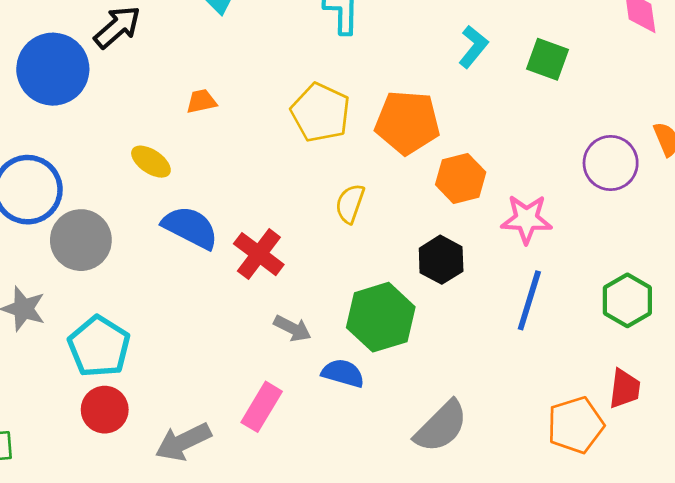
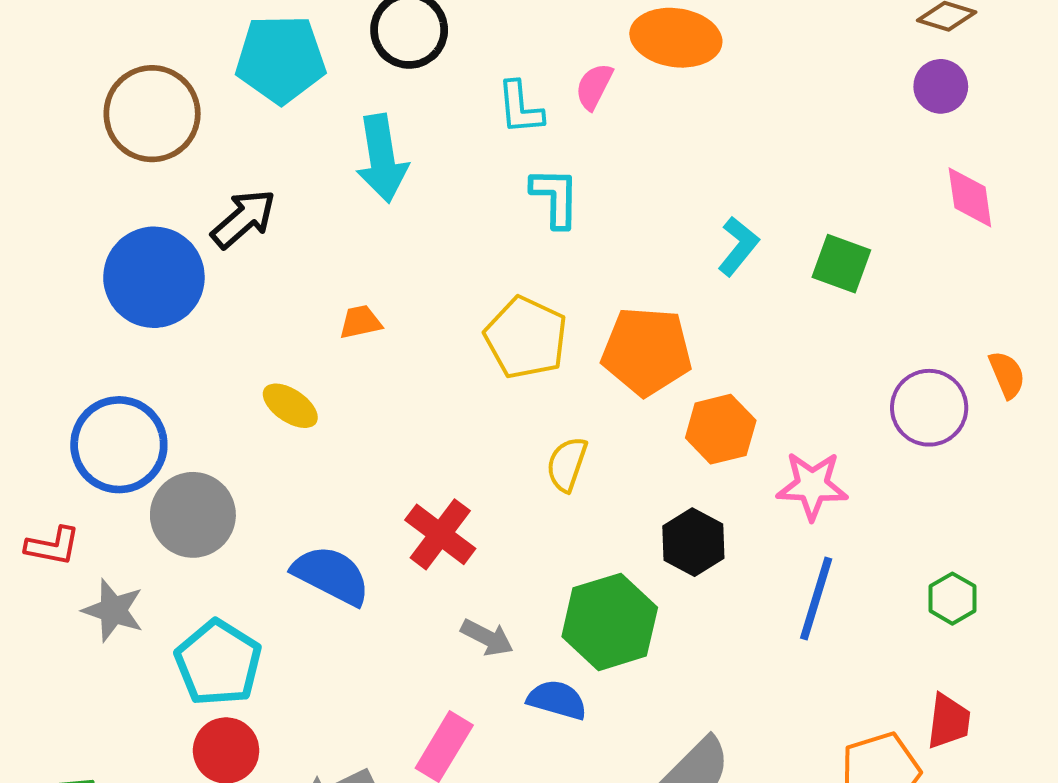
blue semicircle: (190, 227) -> (331, 575), moved
green hexagon: (627, 300) -> (952, 599), size x0.7

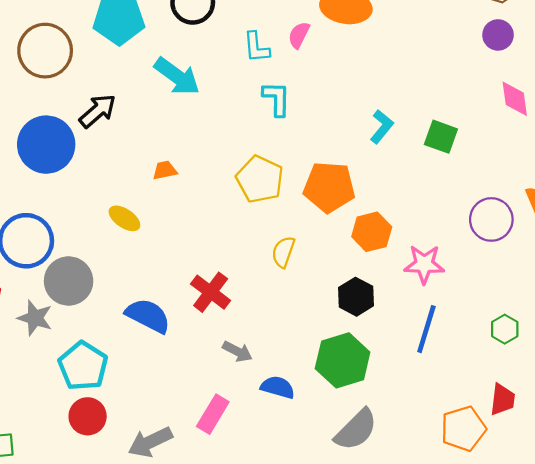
cyan arrow: (382, 158) -> (177, 76), turned -45
gray star: (113, 610) -> (35, 318), moved
green hexagon: (610, 622) -> (343, 360), moved

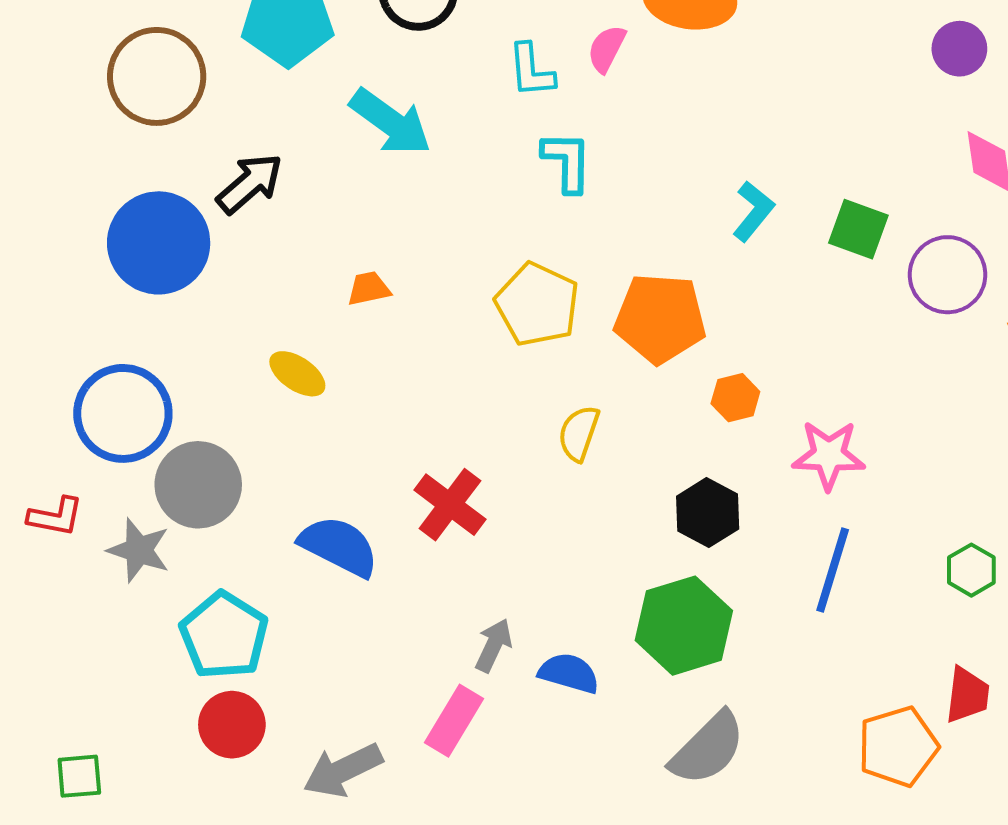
purple circle: (491, 219) -> (948, 275), moved
orange hexagon: (372, 232) -> (735, 398), size x0.7
gray arrow: (237, 351) -> (494, 645), moved, turned -92

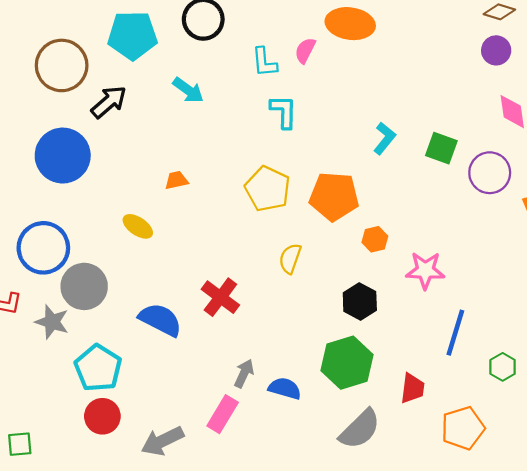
cyan arrow: (391, 122) -> (188, 90), size x0.7
black arrow: (250, 183) -> (109, 102), moved
blue line: (833, 570) -> (455, 333), moved
green hexagon: (971, 570) -> (503, 367), moved
red trapezoid: (967, 695) -> (412, 388), moved

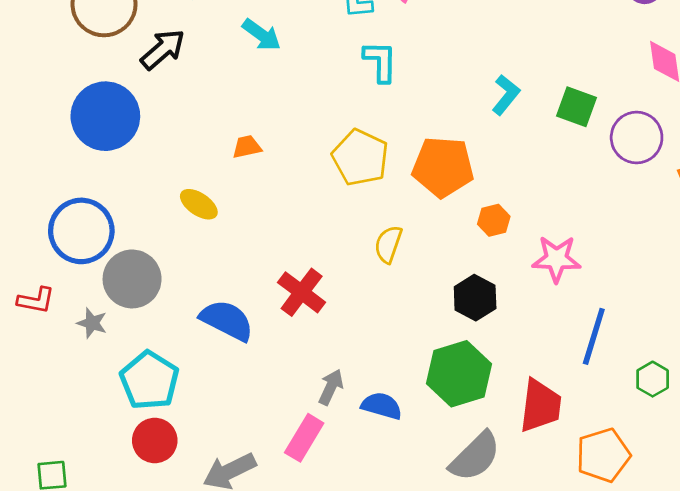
gray star: (52, 322) -> (92, 323), size x0.7
red trapezoid: (412, 388) -> (540, 406), size x1.4

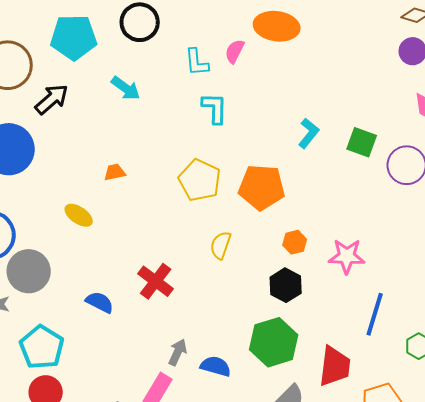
orange hexagon: (494, 220) -> (295, 242), moved
blue semicircle: (227, 320) -> (100, 302), size x0.7

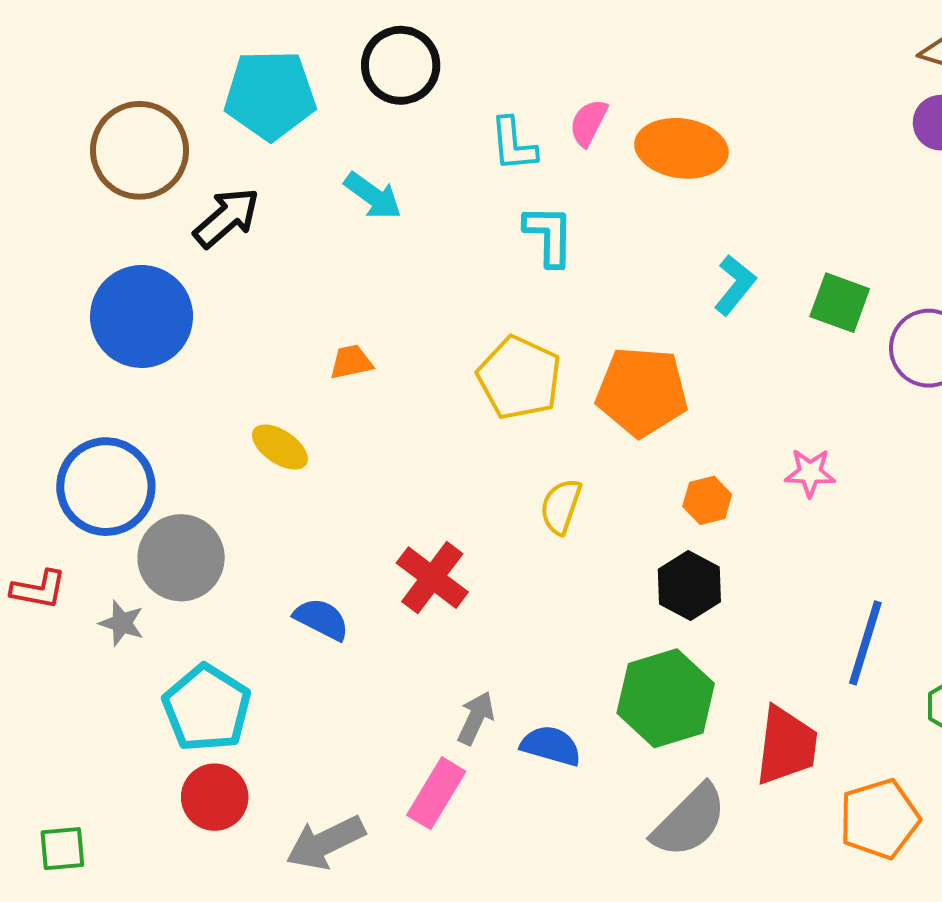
orange ellipse: (277, 26) -> (681, 148), moved
pink star: (347, 256) -> (810, 473), moved, size x0.7

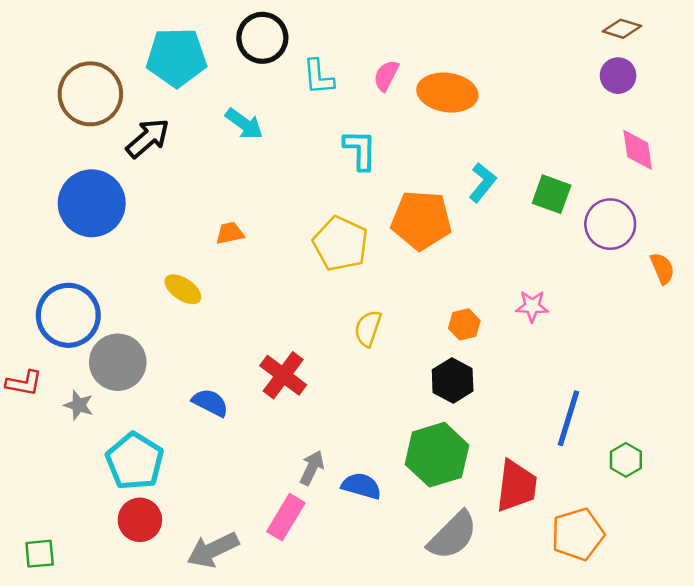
cyan L-shape: (513, 144) -> (318, 77), moved
orange pentagon: (642, 392) -> (421, 220), moved

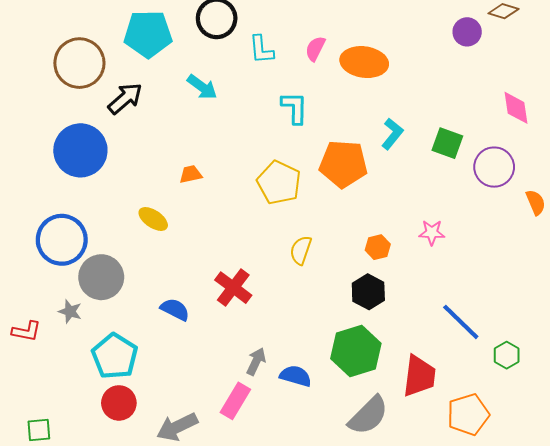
purple circle: (618, 76) -> (467, 32), moved
red L-shape: (24, 383) -> (26, 331), moved
blue line: (569, 418) -> (461, 322), turned -63

